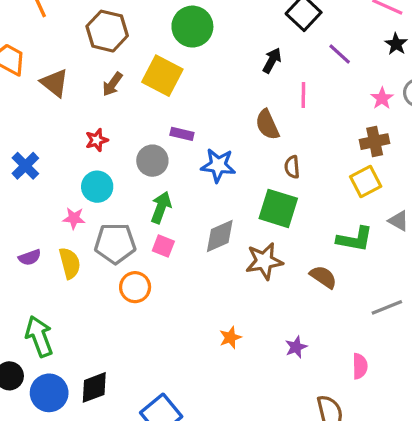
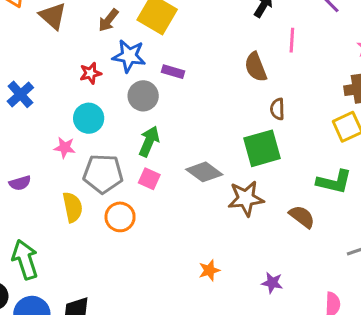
blue star: (218, 165) -> (129, 56), moved
green square: (278, 208) -> (262, 148), turned -36
gray diamond: (220, 236) -> (204, 172), turned 57
yellow semicircle: (70, 263) -> (73, 207), moved
purple star: (296, 347) -> (272, 283), turned 30

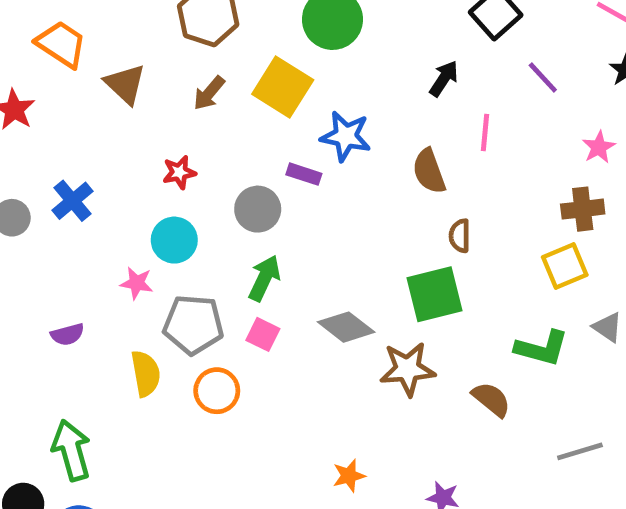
blue star: (129, 56) -> (346, 136), moved

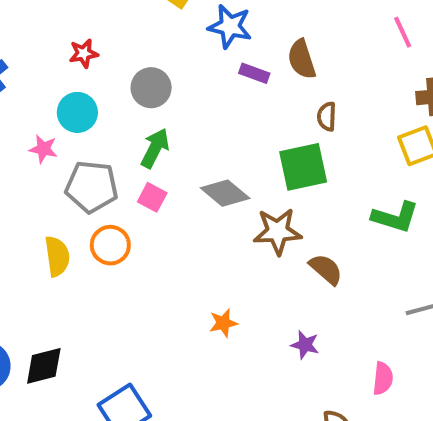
pink line: (485, 133) -> (403, 32), moved, turned -32
purple rectangle: (304, 174) -> (254, 73), moved
yellow semicircle: (146, 374) -> (57, 256), moved
brown semicircle: (491, 399) -> (326, 269), moved

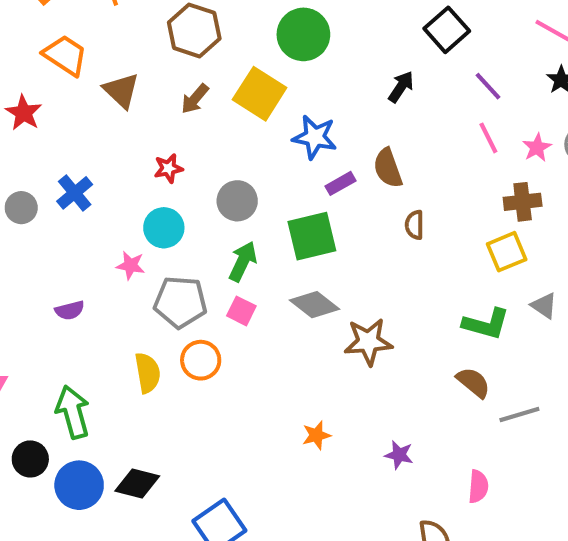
purple rectangle: (254, 73) -> (341, 183), turned -48
green square: (303, 167) -> (312, 236), moved
brown semicircle: (326, 269) -> (473, 382), moved
black diamond: (44, 366) -> (137, 483), turned 30

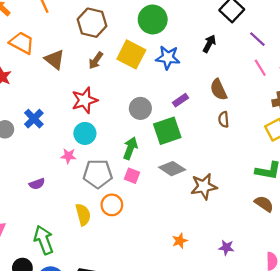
blue star: (315, 137) -> (168, 58), moved
red star: (168, 168) -> (85, 100), size x1.6
brown semicircle: (388, 168) -> (219, 90), moved
gray circle: (237, 201) -> (140, 108), moved

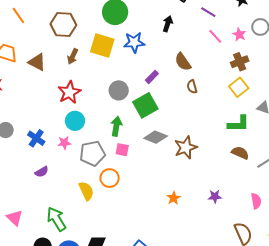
blue cross: (34, 119) -> (36, 138), moved

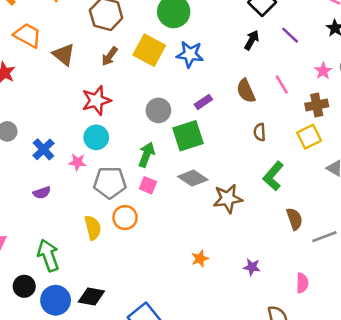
black arrow: (168, 24) -> (252, 40), moved
pink line: (215, 36) -> (282, 85), moved
brown semicircle: (192, 87) -> (260, 132), moved
green L-shape: (239, 124) -> (273, 176), moved, turned 120
brown semicircle: (240, 153) -> (294, 219), turned 36

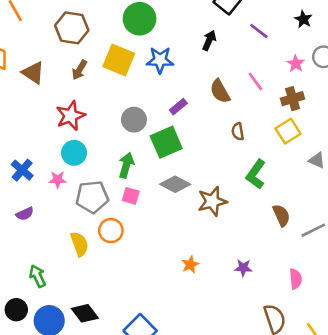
black arrow: (252, 40) -> (209, 40), moved
green arrow: (48, 255) -> (38, 276), size x0.7
black diamond: (91, 297) -> (85, 313), turned 48

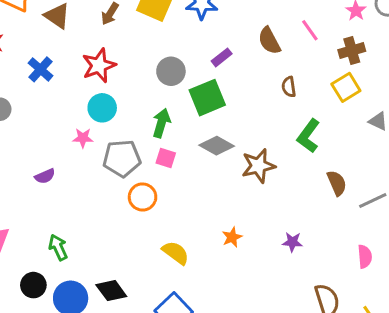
blue cross: (22, 170) -> (40, 69), moved
yellow semicircle: (79, 244) -> (176, 253), moved, turned -35
pink semicircle: (296, 279) -> (365, 257), moved

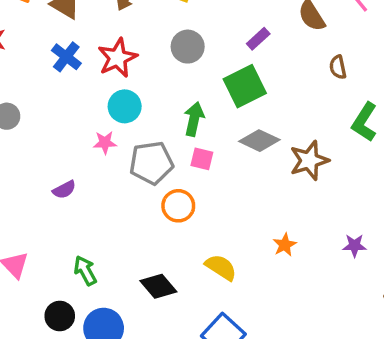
blue cross: (40, 69) -> (66, 57), moved
gray circle: (171, 71) -> (188, 47), moved
black diamond: (111, 291) -> (158, 286), moved

